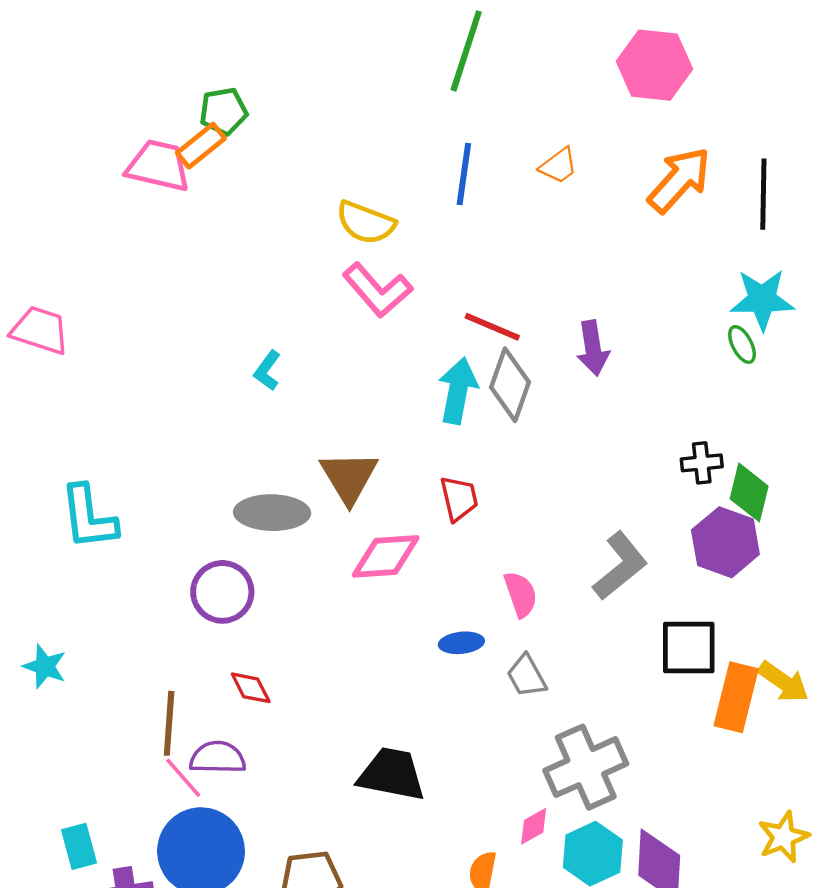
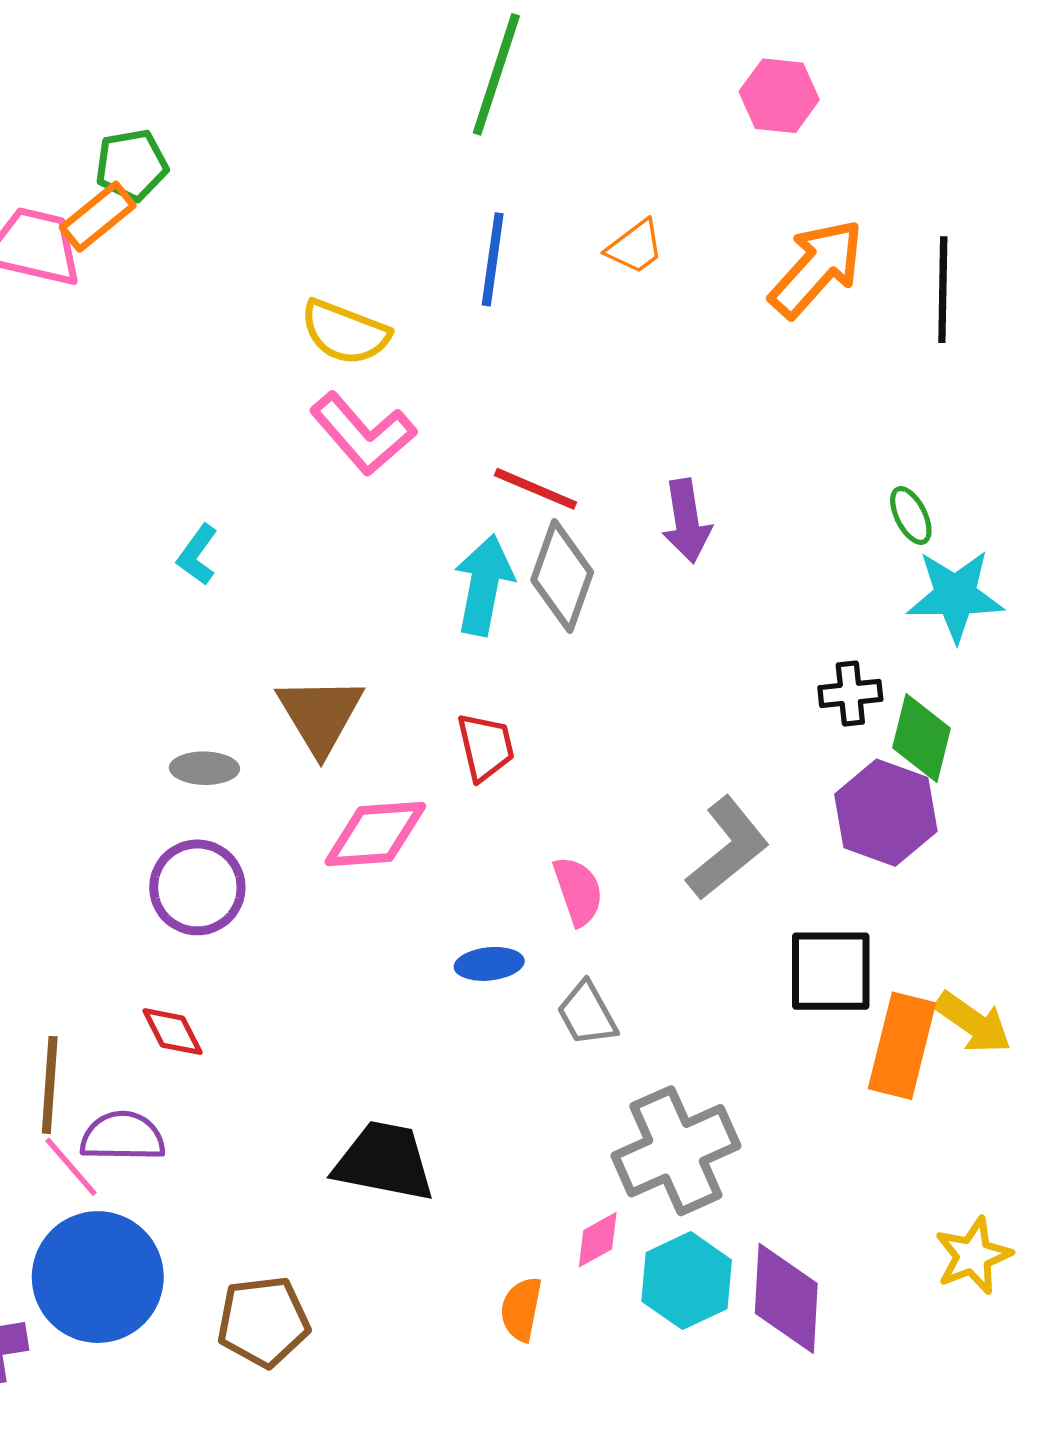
pink hexagon: (654, 65) -> (779, 96), size x0.7
cyan star: (762, 300) -> (955, 596), moved
gray ellipse: (272, 513) -> (204, 768), size x0.6
purple circle: (222, 592) -> (197, 887), moved

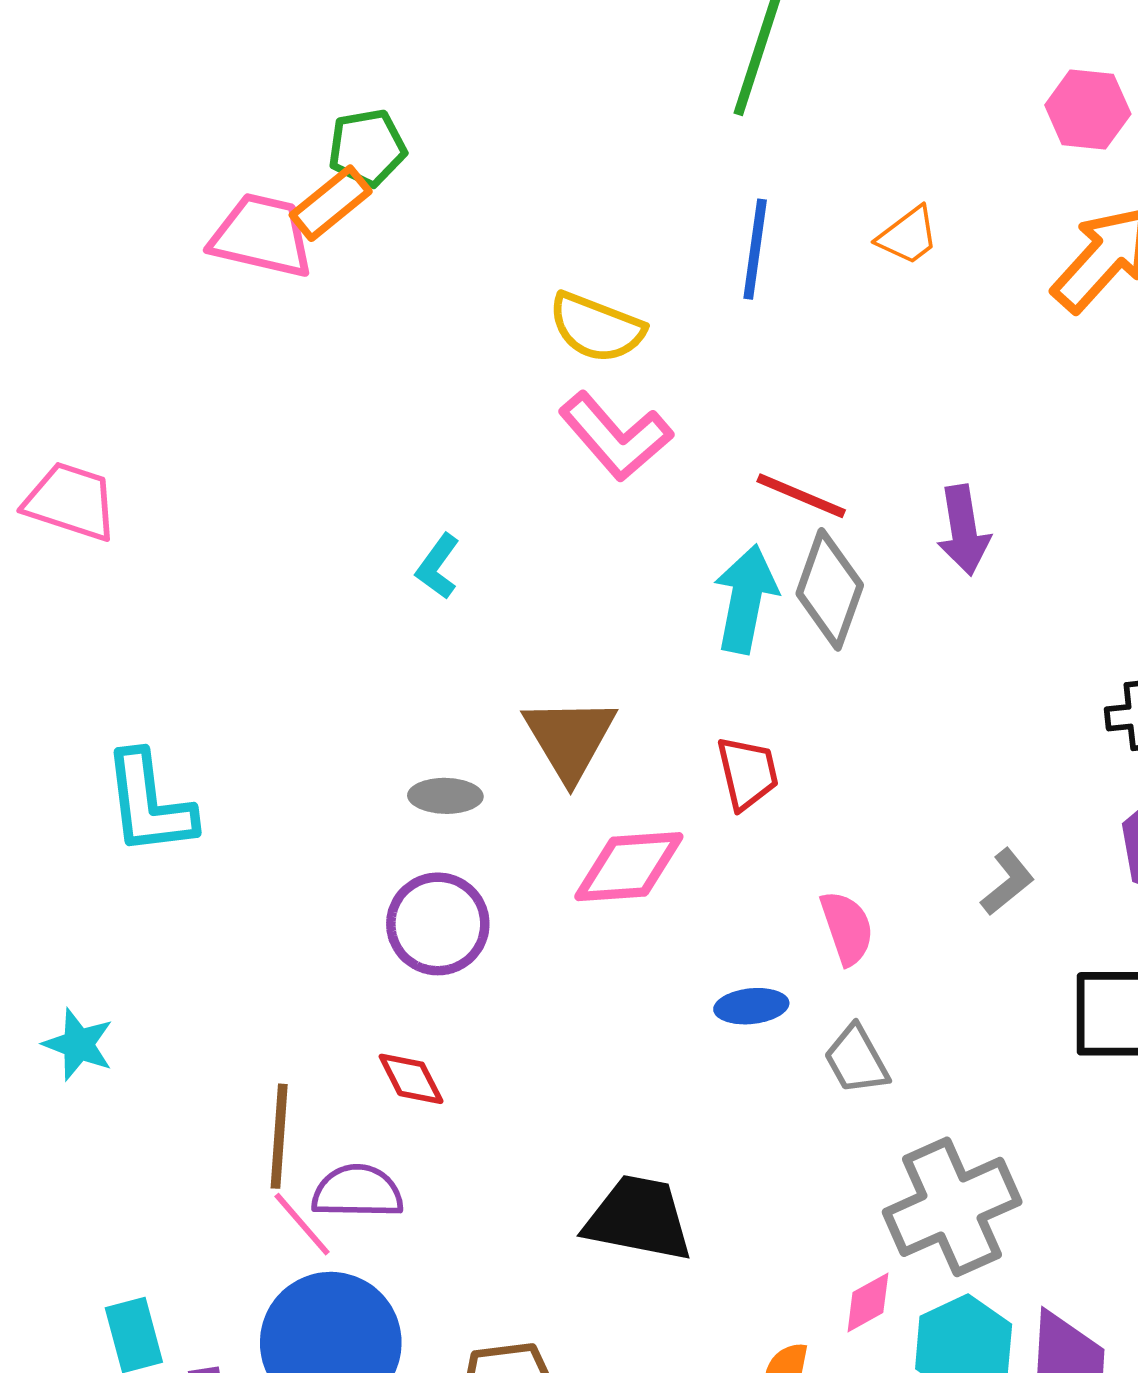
pink hexagon: (779, 96) -> (1088, 110), moved
gray L-shape: (728, 848) -> (1008, 882), size x0.6

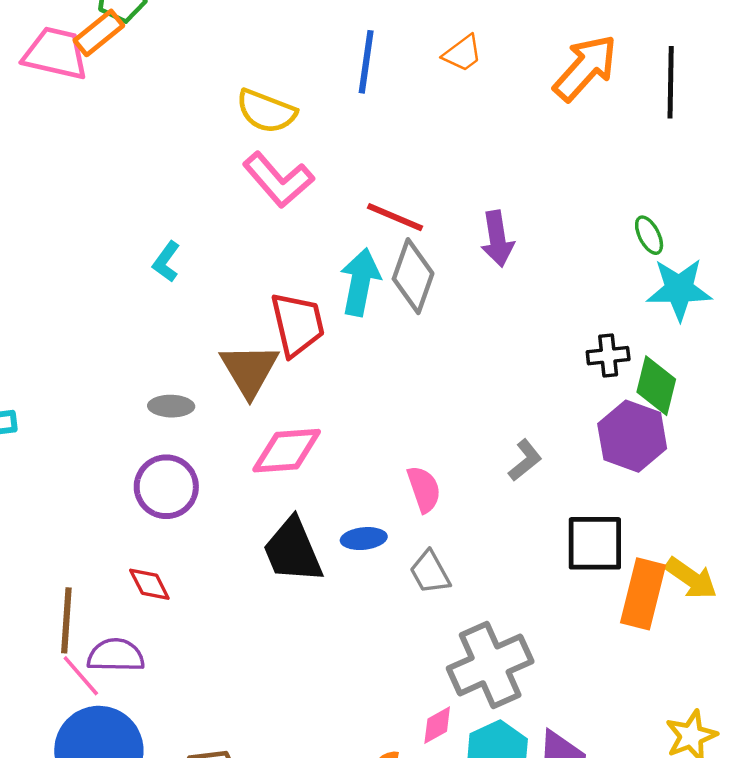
red trapezoid: (748, 773) -> (298, 324), moved, size x1.4
black trapezoid: (639, 1218) -> (293, 551), moved, turned -124

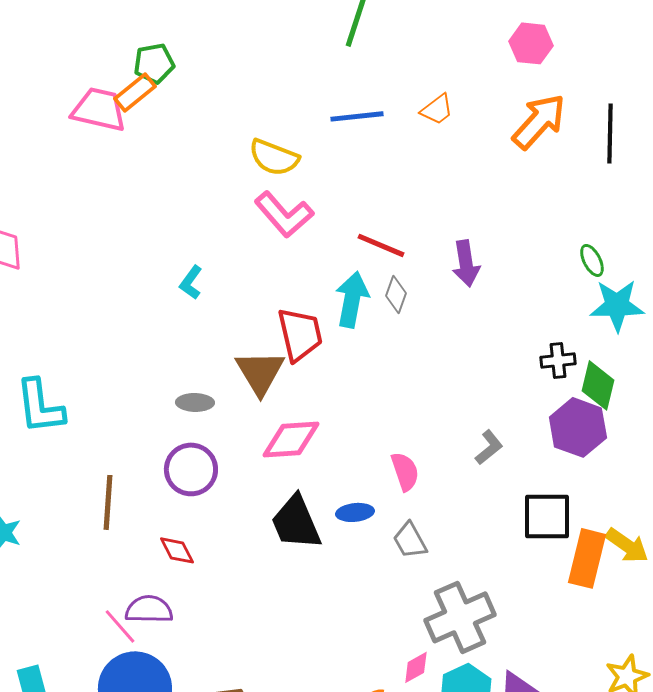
blue line: (366, 62) -> (357, 116), turned 76
gray diamond: (413, 276) -> (396, 294), size x0.6
brown line: (66, 620) -> (108, 502), moved

